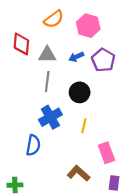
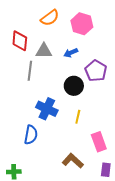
purple pentagon: (103, 60) -> (96, 71), moved
gray line: (47, 82) -> (30, 71), moved
blue cross: (50, 117) -> (47, 109), turned -35

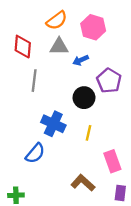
gray triangle: (44, 51) -> (59, 47), moved
blue semicircle: (31, 135) -> (35, 153), turned 30

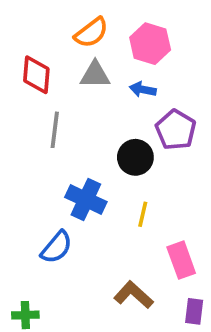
blue arrow: (81, 60) -> (143, 89), moved, turned 35

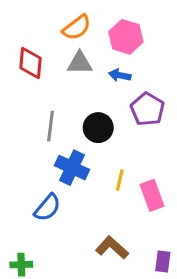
gray line: (55, 130) -> (50, 126), moved
black circle: (135, 157) -> (98, 128), moved
pink rectangle: (181, 260) -> (152, 195), moved

